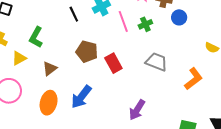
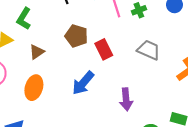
blue arrow: (81, 97) -> (83, 83), moved
purple arrow: (137, 110) -> (126, 99), turned -40

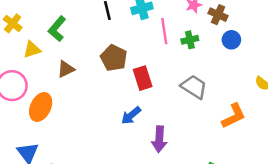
blue arrow: (83, 83) -> (131, 115), moved, size x0.7
orange ellipse: (34, 88) -> (41, 107), moved

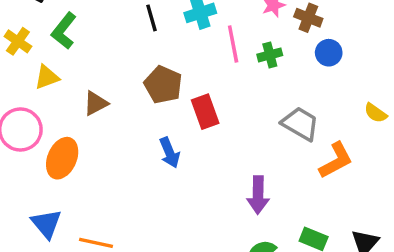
green L-shape: (57, 29) -> (64, 31), moved
gray trapezoid: (194, 87) -> (300, 124), moved
blue arrow: (131, 115) -> (170, 153), moved, turned -70
purple arrow: (159, 139) -> (258, 195), moved

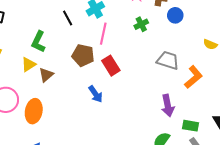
green L-shape: (64, 31) -> (38, 42), moved
pink line: (233, 44) -> (103, 34), moved, turned 35
yellow triangle: (47, 77) -> (29, 64), moved
purple arrow: (258, 195) -> (168, 106), moved

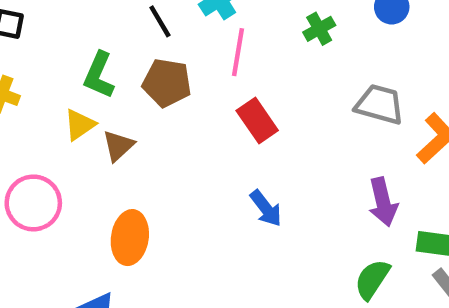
brown pentagon: (83, 55) -> (167, 83), moved
blue arrow: (96, 94) -> (266, 208), moved
orange ellipse: (34, 111) -> (130, 238), moved

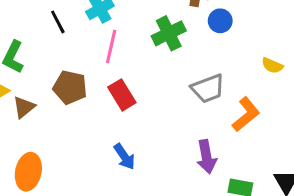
green cross: (319, 29) -> (169, 33), size x1.5
brown pentagon: (167, 83) -> (70, 87), moved
gray trapezoid: (380, 104) -> (208, 89), turned 141

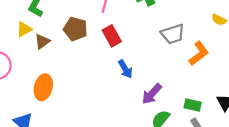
blue arrow: (124, 157) -> (125, 69), moved
purple arrow: (206, 157) -> (152, 94), moved, turned 50

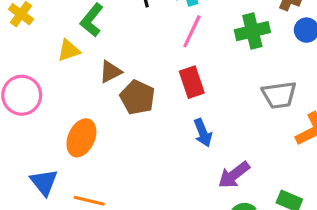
brown pentagon: (75, 29) -> (137, 97), moved
brown triangle: (42, 41) -> (111, 72), moved

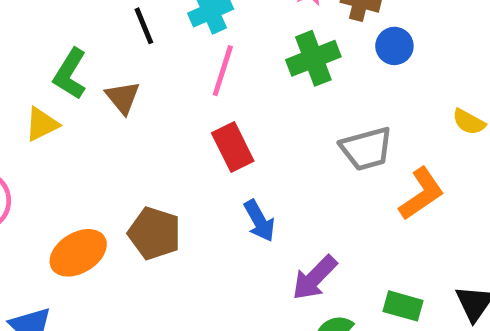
brown triangle: (111, 72) -> (123, 97), moved, turned -35
brown pentagon: (137, 97) -> (154, 233), moved
orange ellipse: (81, 138) -> (78, 253), turned 42

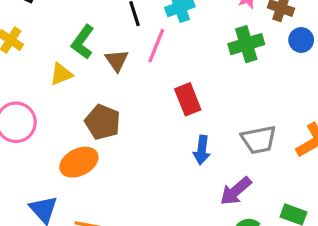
pink line: (223, 71) -> (156, 46), moved
gray trapezoid: (366, 149) -> (259, 140), moved
blue arrow: (259, 221) -> (202, 150), turned 32
brown pentagon: (154, 233) -> (103, 122), moved

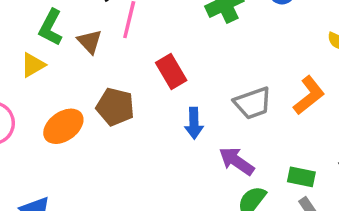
brown pentagon: (103, 122) -> (115, 107), moved
orange ellipse: (79, 162) -> (63, 126), moved
purple arrow: (236, 191) -> (237, 161), turned 84

